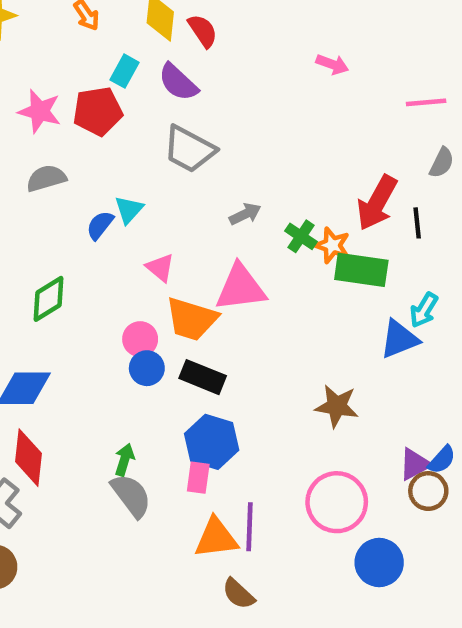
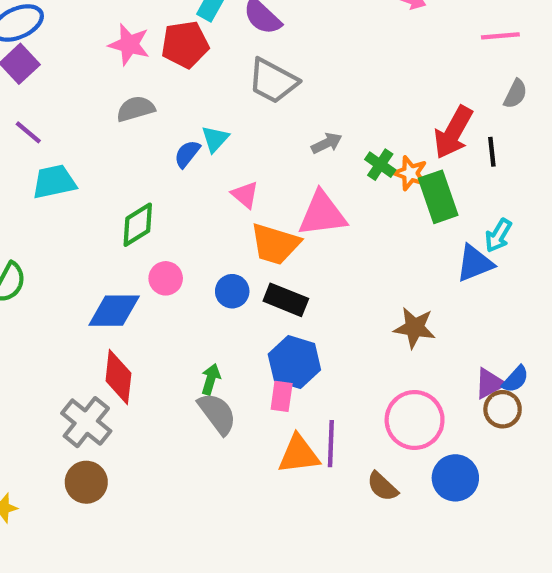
green rectangle: (361, 270) -> (438, 197), turned 63
pink circle: (140, 339) -> (166, 278), moved
brown semicircle: (238, 594) -> (382, 486), moved

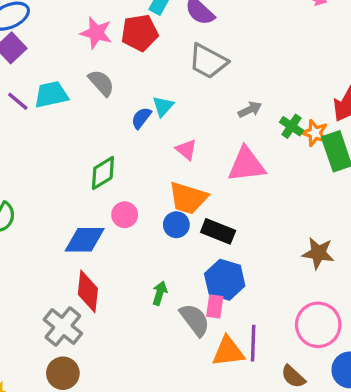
gray semicircle: (136, 109) -> (101, 83), turned 64
cyan trapezoid: (54, 182) -> (51, 95), moved
orange trapezoid: (275, 244) -> (188, 198), moved
gray semicircle: (217, 414) -> (195, 320), moved

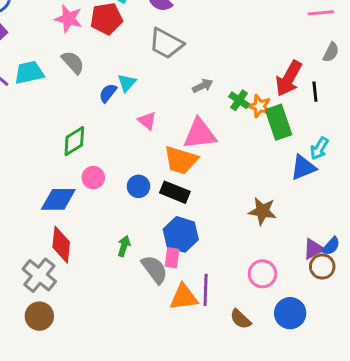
orange trapezoid: (188, 198) -> (181, 160), moved
pink circle: (318, 325) -> (262, 274), size x0.7

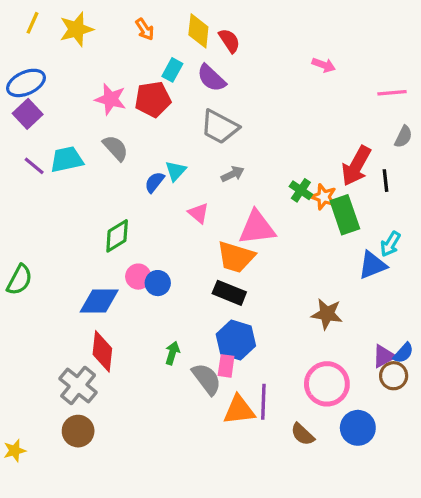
gray arrow: (203, 86) -> (233, 174), moved
blue circle: (138, 186) -> (158, 283), moved
pink circle: (262, 274) -> (327, 384), size x1.4

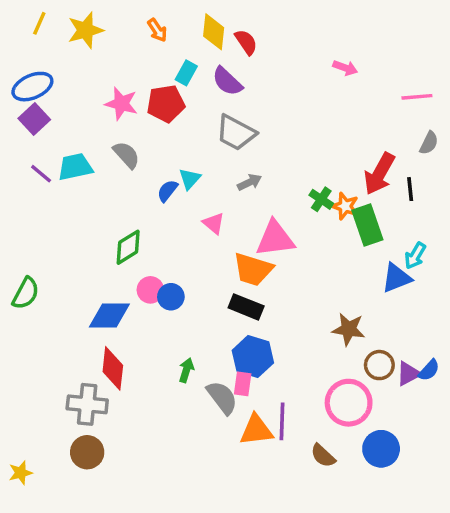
brown circle: (394, 376) -> (379, 365), moved
gray cross: (78, 386) -> (87, 404), turned -33

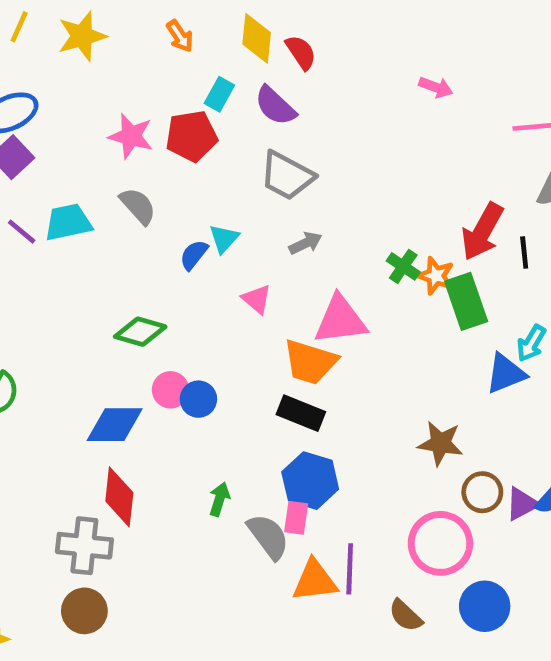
green diamond: (128, 247) -> (140, 332), turned 48

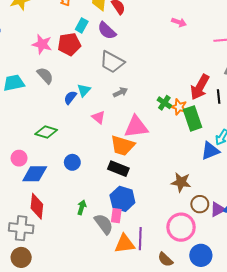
pink circle: (170, 390) -> (19, 158), moved

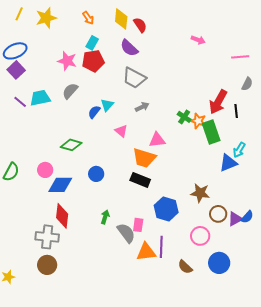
cyan rectangle: (82, 25) -> (92, 43), moved
gray semicircle: (45, 76) -> (70, 91), turned -96
pink triangle: (136, 127) -> (157, 140), size x0.7
blue hexagon: (122, 199) -> (166, 209), moved
pink circle: (181, 227) -> (200, 236), size x0.7

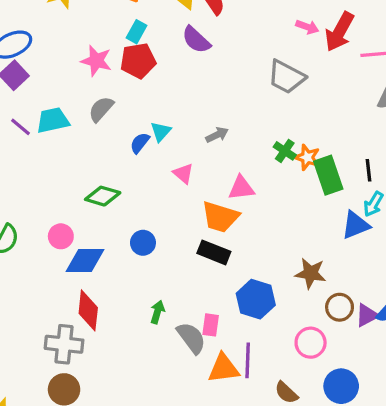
gray trapezoid: (134, 78) -> (286, 77), moved
red arrow: (218, 102) -> (340, 32), moved
black line: (236, 111) -> (369, 170), moved

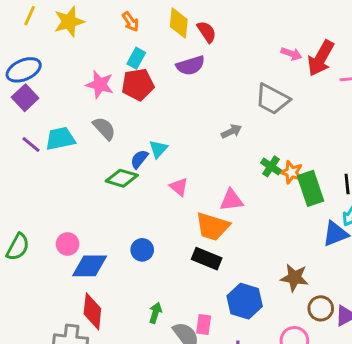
purple semicircle: (196, 40) -> (190, 65), turned -60
gray semicircle: (101, 109) -> (104, 128), turned 95
gray arrow: (217, 135) -> (231, 131), moved
green diamond: (103, 196) -> (122, 178), moved

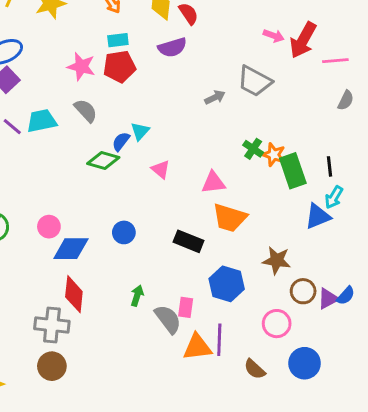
cyan rectangle: (136, 58) -> (118, 40), turned 54
gray arrow: (231, 131) -> (215, 97), moved
orange trapezoid: (212, 226) -> (230, 218), moved

